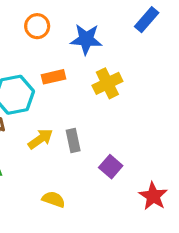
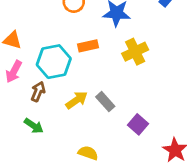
gray rectangle: (73, 141) -> (105, 102), turned -30

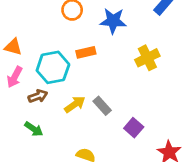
yellow cross: (135, 52) -> (147, 58), moved
brown arrow: (38, 92) -> (38, 96), turned 48

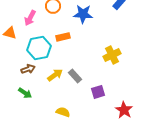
yellow cross: (147, 58) -> (112, 55), moved
pink arrow: (15, 77) -> (30, 18), moved
purple square: (134, 128) -> (98, 92), turned 32

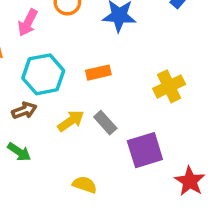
orange rectangle: (63, 37) -> (98, 73), moved
purple square: (98, 92) -> (145, 150), size x1.5

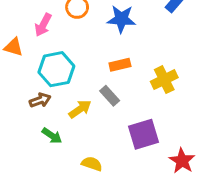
orange rectangle: (98, 73) -> (120, 65), moved
gray rectangle: (105, 123) -> (110, 96), moved
green arrow: (19, 152) -> (52, 136), moved

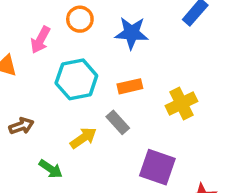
cyan hexagon: (56, 69) -> (76, 79), moved
brown arrow: (40, 100) -> (21, 126), moved
purple square: (144, 134) -> (157, 167), turned 36

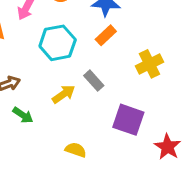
orange rectangle: (130, 86) -> (106, 35), moved, turned -30
green arrow: (51, 169) -> (23, 115), moved

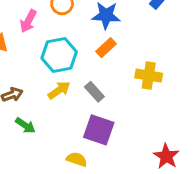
yellow cross: (149, 64) -> (149, 76), turned 35
yellow arrow: (64, 94) -> (59, 90), moved
purple square: (128, 120) -> (99, 130), moved

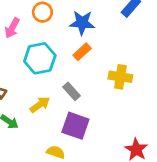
yellow arrow: (59, 90) -> (40, 105), moved

